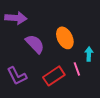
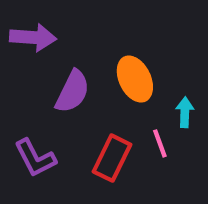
purple semicircle: (35, 44) -> (73, 91), turned 70
red rectangle: (54, 76) -> (112, 158), turned -30

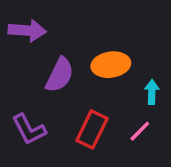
orange ellipse: (135, 79) -> (111, 65), turned -72
pink line: (160, 143) -> (140, 131), moved, turned 65

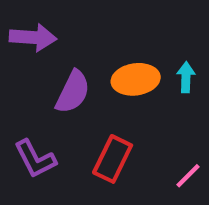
cyan arrow: (152, 92) -> (186, 77), moved
pink line: (140, 131) -> (188, 176), moved

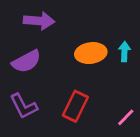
purple arrow: (33, 37) -> (39, 21), moved
purple semicircle: (73, 92) -> (26, 61), moved, turned 36

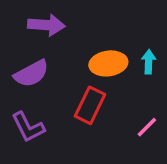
red rectangle: (75, 106) -> (90, 105), moved
pink line: (126, 117) -> (147, 127), moved

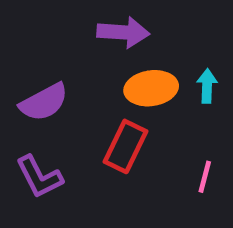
purple arrow: (46, 25) -> (123, 32), moved
pink line: (147, 127) -> (205, 177), turned -30

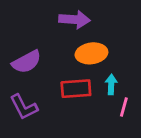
cyan arrow: (207, 86) -> (111, 84), moved
red rectangle: (125, 146) -> (76, 89), turned 60

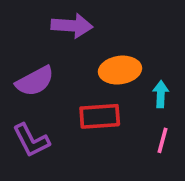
purple arrow: (75, 20) -> (72, 26), moved
cyan arrow: (111, 84) -> (161, 94), moved

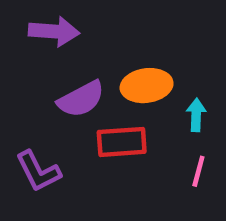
purple arrow: (72, 26) -> (54, 31), moved
purple semicircle: (35, 81) -> (81, 99), moved

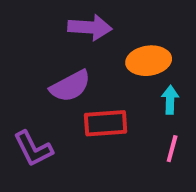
purple arrow: (54, 31) -> (90, 27), moved
orange ellipse: (147, 86) -> (149, 61), moved

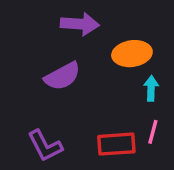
red rectangle: (106, 123) -> (116, 144), moved
purple L-shape: (33, 149) -> (45, 146), moved

